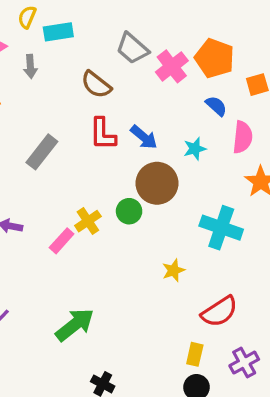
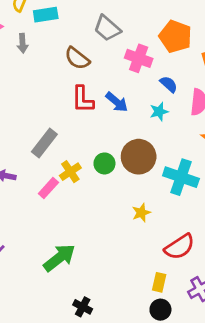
pink cross: (172, 66) -> (139, 58), moved, turned -32
blue semicircle: (216, 106) -> (169, 84), moved
gray rectangle: (42, 152) -> (44, 143), moved
brown circle: (157, 183) -> (139, 157), moved

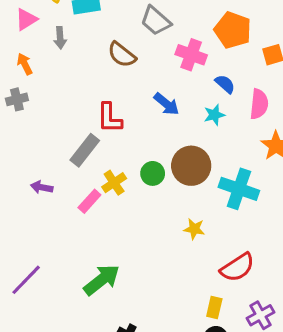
red L-shape: (83, 99) -> (109, 118), moved
yellow star: (141, 213) -> (194, 229), turned 30

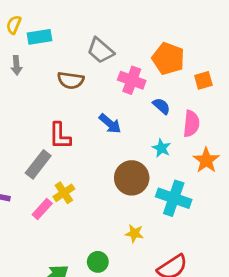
brown semicircle: (122, 55) -> (71, 80), turned -30
cyan star: (214, 115) -> (161, 148), moved, turned -30
green circle: (153, 173) -> (98, 262), moved

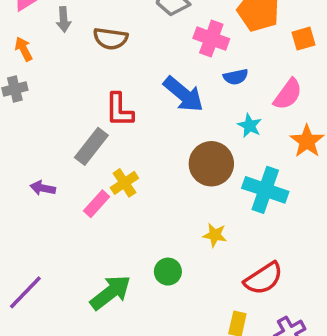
brown semicircle: (71, 80) -> (111, 39), moved
blue semicircle: (161, 106) -> (236, 77), moved, turned 126
blue arrow: (110, 124) -> (184, 94), size x1.4
pink semicircle: (191, 124) -> (288, 94), turned 30

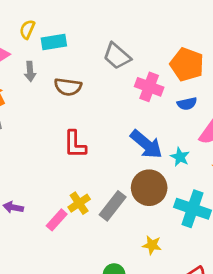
blue semicircle: (236, 77) -> (187, 104), moved
blue arrow: (184, 94) -> (146, 144), moved
gray rectangle: (91, 146) -> (113, 206), moved

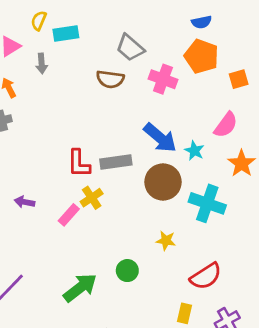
brown semicircle: (68, 87) -> (110, 79), moved
blue semicircle: (187, 104) -> (202, 22), moved
red L-shape: (75, 144) -> (79, 163), moved
gray rectangle: (113, 206) -> (116, 162), moved, turned 44

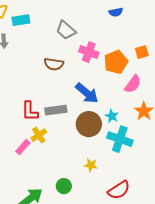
orange pentagon: (202, 56) -> (116, 62), moved, turned 30
brown semicircle: (110, 79) -> (54, 64), moved
cyan star: (194, 151) -> (112, 116), moved

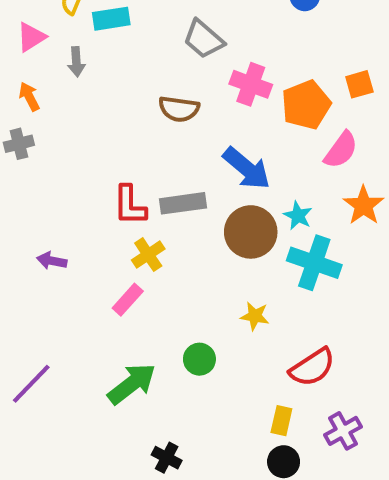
pink rectangle: (23, 147) -> (128, 300), moved

